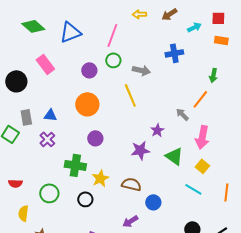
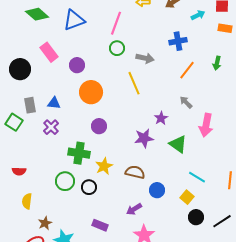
purple circle: (89, 70) -> (77, 65), moved
orange line: (200, 99) -> (187, 70), moved
yellow square: (202, 166) -> (187, 197), moved
green circle: (49, 193) -> (65, 181), moved

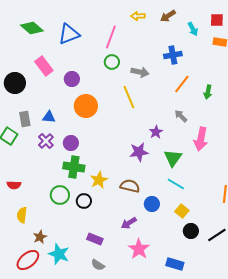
cyan arrow: (198, 15) -> (193, 29), turned 88
green arrow: (217, 63) -> (208, 92), moved
purple circle: (99, 126) -> (71, 143), moved
green triangle: (178, 144) -> (173, 158), turned 30
cyan line: (197, 177) -> (176, 184), moved

